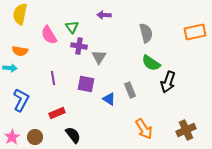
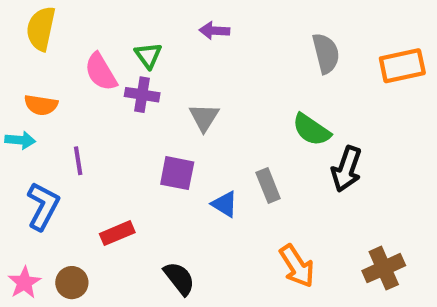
gray semicircle: (146, 33) -> (326, 53), moved
purple cross: (79, 46) -> (142, 95), moved
purple line: (53, 78) -> (78, 161), moved
black semicircle: (73, 135) -> (179, 278), moved

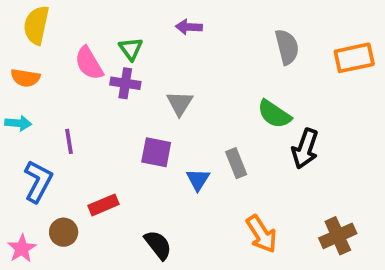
orange semicircle: (41, 105) -> (25, 78), moved
blue triangle: (225, 204) -> (198, 179), turned 30
brown circle: (72, 283) -> (64, 232), moved

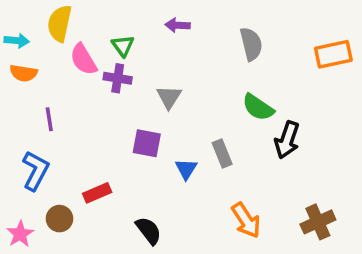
yellow semicircle: (36, 25) -> (59, 23), moved
gray semicircle: (287, 47) -> (251, 44), moved
cyan arrow: (18, 123) -> (17, 41), moved
purple line: (69, 141) -> (49, 119), moved

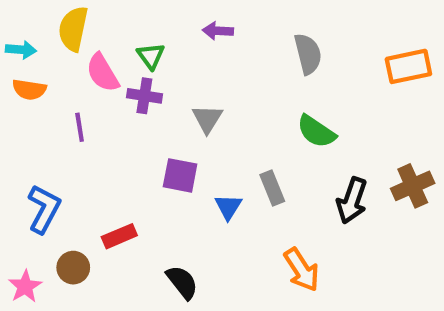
purple line: (49, 119) -> (80, 127), moved
black arrow: (287, 140) -> (352, 201), moved
brown cross: (318, 222) -> (413, 186), moved

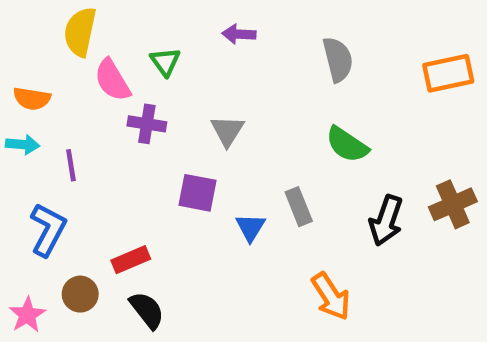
cyan arrow: (21, 50) -> (23, 145), moved
purple cross: (144, 96) -> (147, 124), moved
purple line: (80, 127) -> (71, 165), moved
black semicircle: (182, 282) -> (147, 310), moved

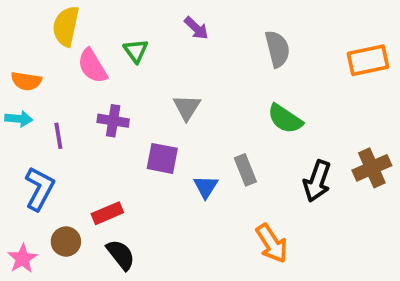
purple arrow: (239, 34) -> (196, 28), turned -140
purple cross: (147, 124) -> (113, 121), moved

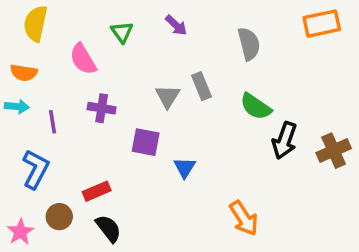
yellow semicircle: (66, 26) -> (36, 24), moved
green triangle: (136, 51) -> (122, 32), moved
orange rectangle: (368, 60) -> (322, 24), moved
gray rectangle: (245, 170) -> (202, 86), moved
black arrow: (317, 181) -> (284, 140), moved

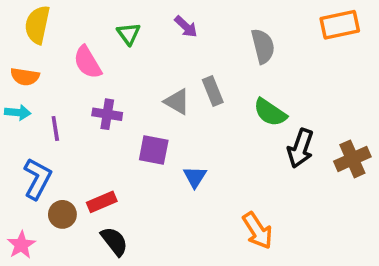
gray triangle: (168, 96) -> (177, 102), turned -32
brown circle: (59, 217) -> (62, 214), moved

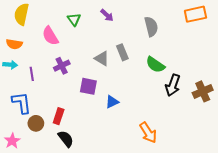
purple cross: (107, 114) -> (62, 66), turned -35
blue triangle: (195, 177) -> (112, 102), turned 32
blue L-shape: (37, 179) -> (21, 103), turned -35
red rectangle: (102, 202) -> (59, 116), turned -49

